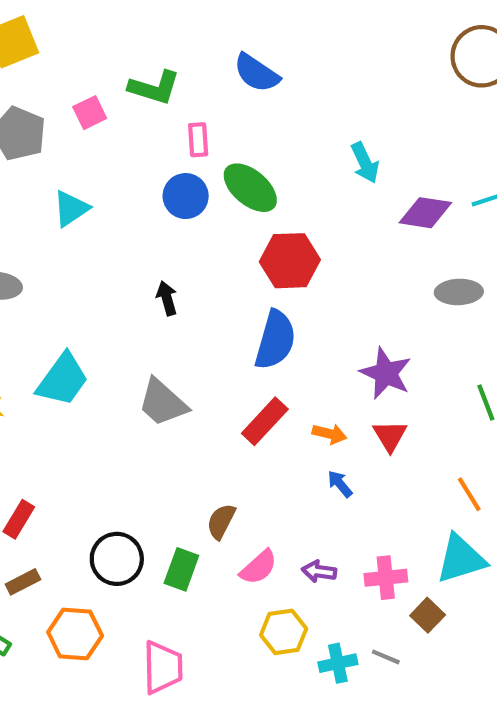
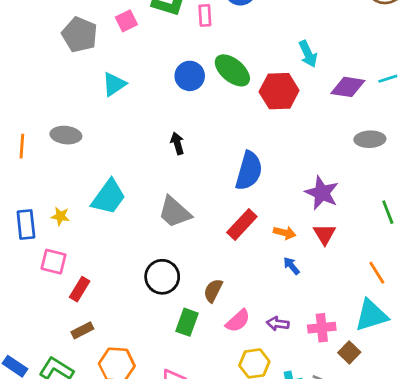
pink rectangle: (198, 140) -> (205, 15), moved
red hexagon: (290, 261) -> (279, 91), moved
black circle: (117, 559) -> (162, 277), moved

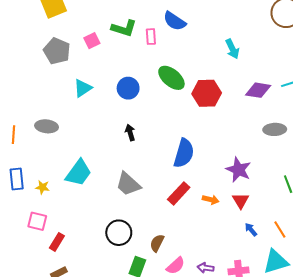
cyan arrow: (308, 54) -> (232, 49), moved
blue circle: (190, 76) -> (128, 88), moved
blue rectangle: (26, 224) -> (17, 179), moved
blue arrow: (292, 266) -> (251, 230), moved

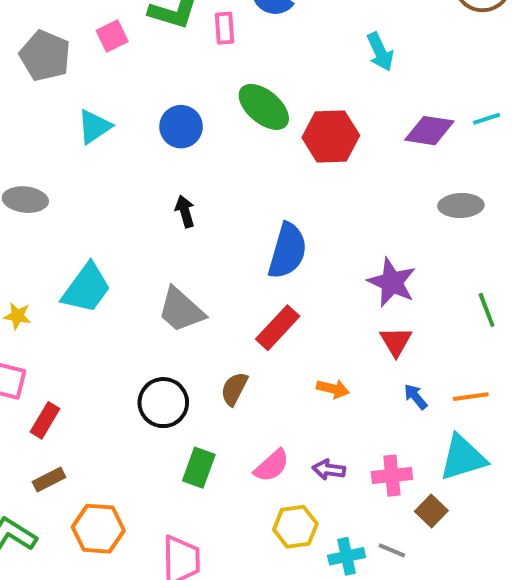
orange arrow: (211, 200) -> (333, 389), moved
orange line: (280, 230) -> (471, 397), turned -66
brown semicircle: (157, 243) -> (234, 389), moved

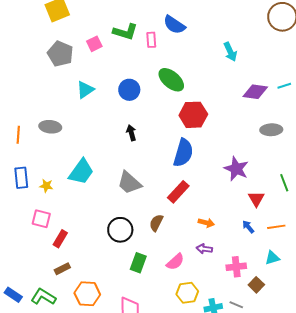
red hexagon: (331, 136) -> (193, 115), moved
red triangle: (396, 341) -> (256, 199), moved
cyan triangle: (463, 458) -> (272, 258), size x0.6
purple arrow: (329, 470) -> (204, 249), moved

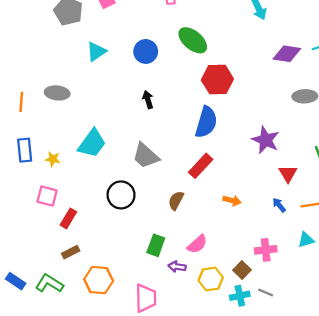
black circle: (120, 230) -> (121, 195), moved
purple arrow: (204, 249) -> (177, 267), moved
brown square: (256, 285) -> (242, 270), moved

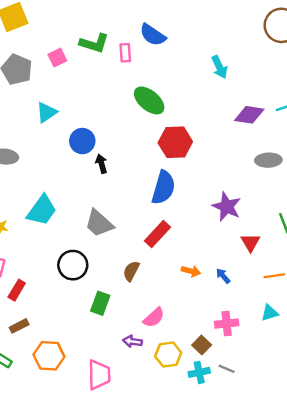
blue circle: (146, 51) -> (82, 141), moved
blue arrow: (279, 205) -> (223, 276), moved
green rectangle: (156, 245) -> (100, 303), moved

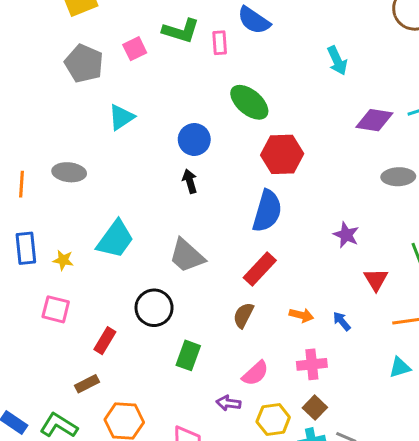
blue circle: (82, 141) -> (194, 139), moved
purple star: (227, 207) -> (346, 235), size x0.7
brown semicircle: (131, 271) -> (243, 315), moved
red rectangle: (17, 290) -> (105, 341), moved
pink cross: (227, 324) -> (312, 364), moved

